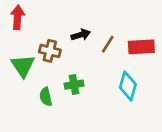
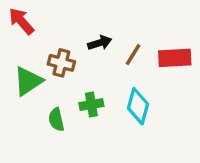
red arrow: (17, 17) -> (21, 21), turned -45
green triangle: (23, 66) -> (28, 81), turned 30
cyan diamond: (128, 86) -> (138, 106), moved

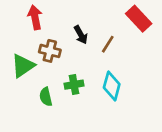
red arrow: (21, 21) -> (35, 17), moved, turned 30
black arrow: (100, 43) -> (81, 35), turned 78
red rectangle: (175, 58) -> (139, 19), moved, turned 50

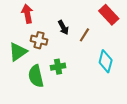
cyan diamond: (112, 86) -> (106, 61), moved
green semicircle: (46, 97) -> (36, 76), size x1.5

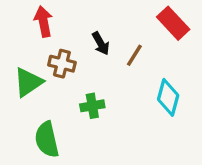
green semicircle: (36, 76) -> (47, 140), moved

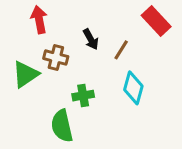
cyan diamond: (168, 97) -> (133, 88), moved
green semicircle: (47, 140) -> (62, 126), moved

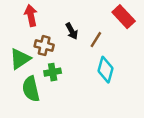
green cross: (83, 96) -> (53, 72), moved
green semicircle: (62, 126) -> (31, 89), moved

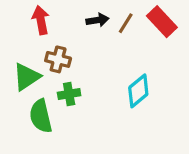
black arrow: (72, 31) -> (97, 20), moved, turned -70
brown line: (96, 40) -> (126, 23), moved
cyan diamond: (105, 70) -> (138, 91), turned 35

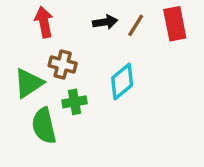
red rectangle: (162, 22) -> (175, 24), turned 32
cyan diamond: (138, 91) -> (122, 81), moved

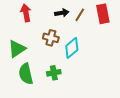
brown cross: (63, 64) -> (51, 38), moved
green cross: (75, 102) -> (54, 73), moved

